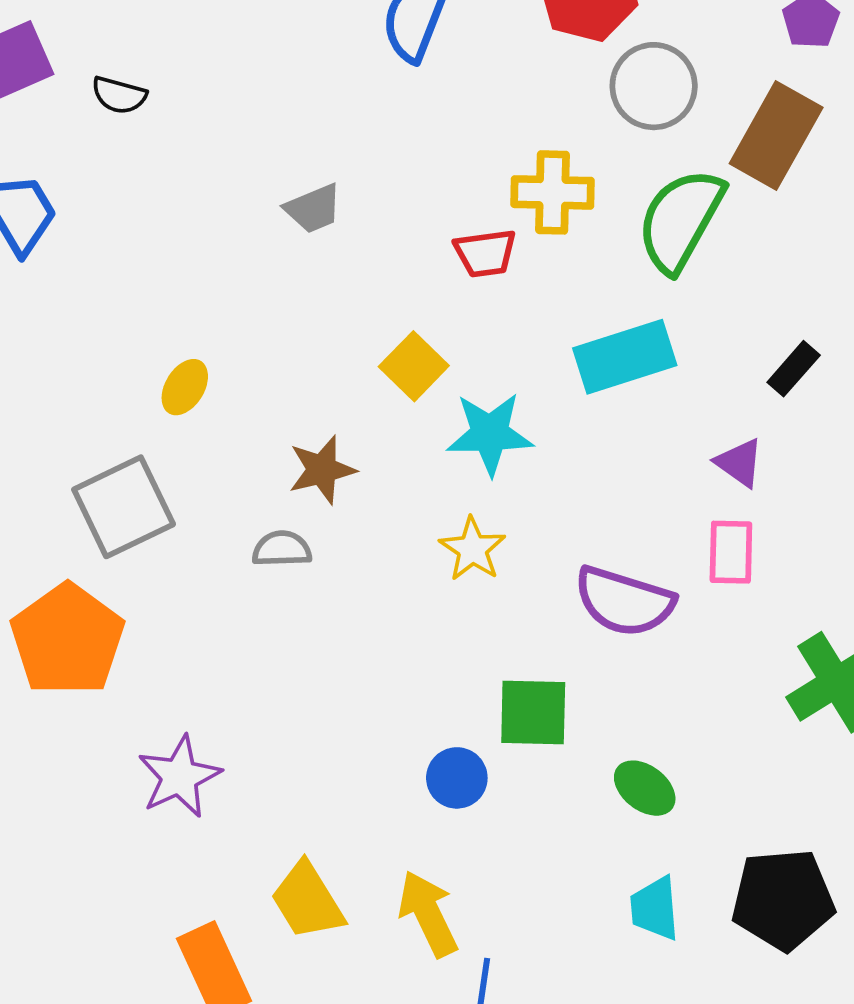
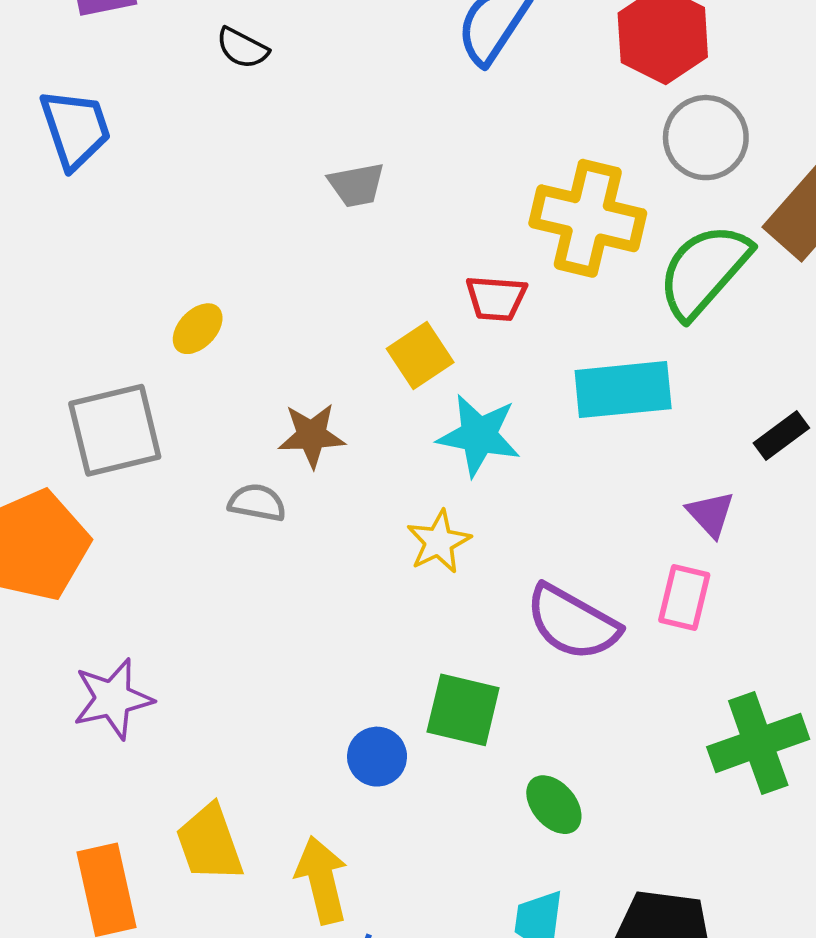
black semicircle: (119, 95) -> (242, 48), moved
yellow cross: (553, 192) -> (588, 218), size x1.4
red trapezoid: (485, 253) -> (496, 298), moved

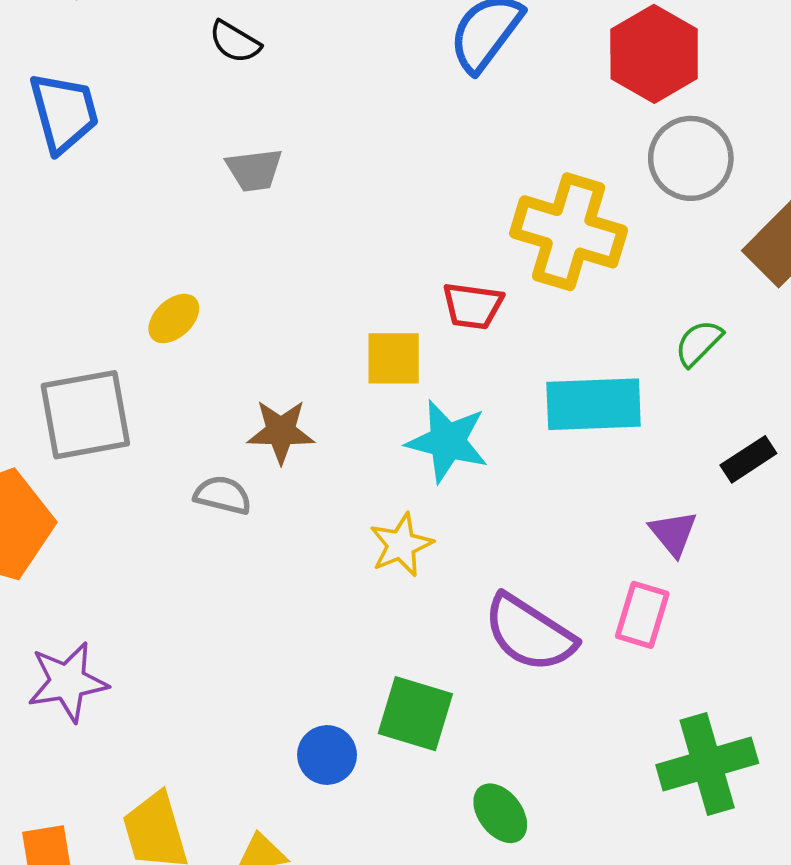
gray trapezoid: (357, 185) -> (254, 170), moved
green semicircle: (704, 271) -> (699, 343), moved, size x0.5
yellow square: (420, 355) -> (394, 358), turned 30

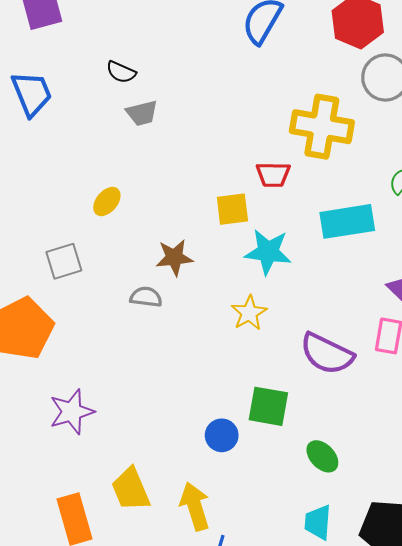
black semicircle: (235, 42) -> (121, 72), moved
gray square: (85, 415) -> (64, 261), size x0.7

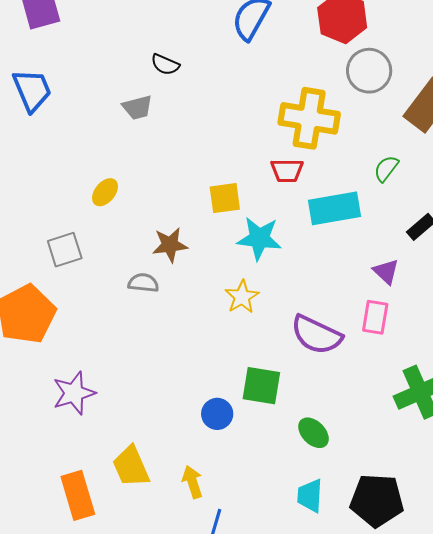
black semicircle: (121, 72) -> (165, 65), moved
red trapezoid: (273, 175) -> (287, 170), moved
yellow arrow: (195, 506) -> (192, 482), size x0.7

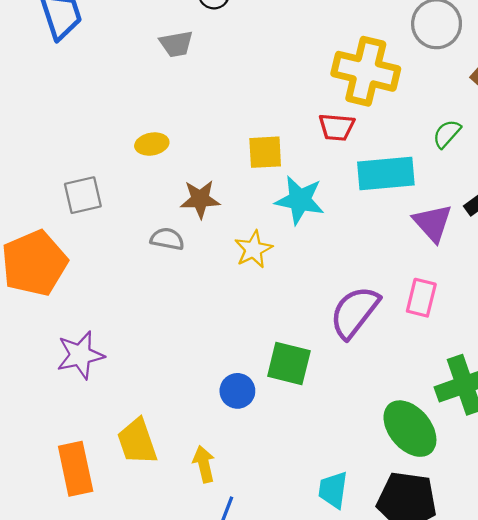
yellow ellipse: (105, 192) -> (152, 144), moved, turned 36
purple triangle: (386, 272) -> (433, 223), moved, size x1.4
yellow star: (242, 297) -> (253, 249), moved
purple semicircle: (316, 335) -> (355, 312), turned 98
green ellipse: (314, 433) -> (410, 429), moved, size x1.6

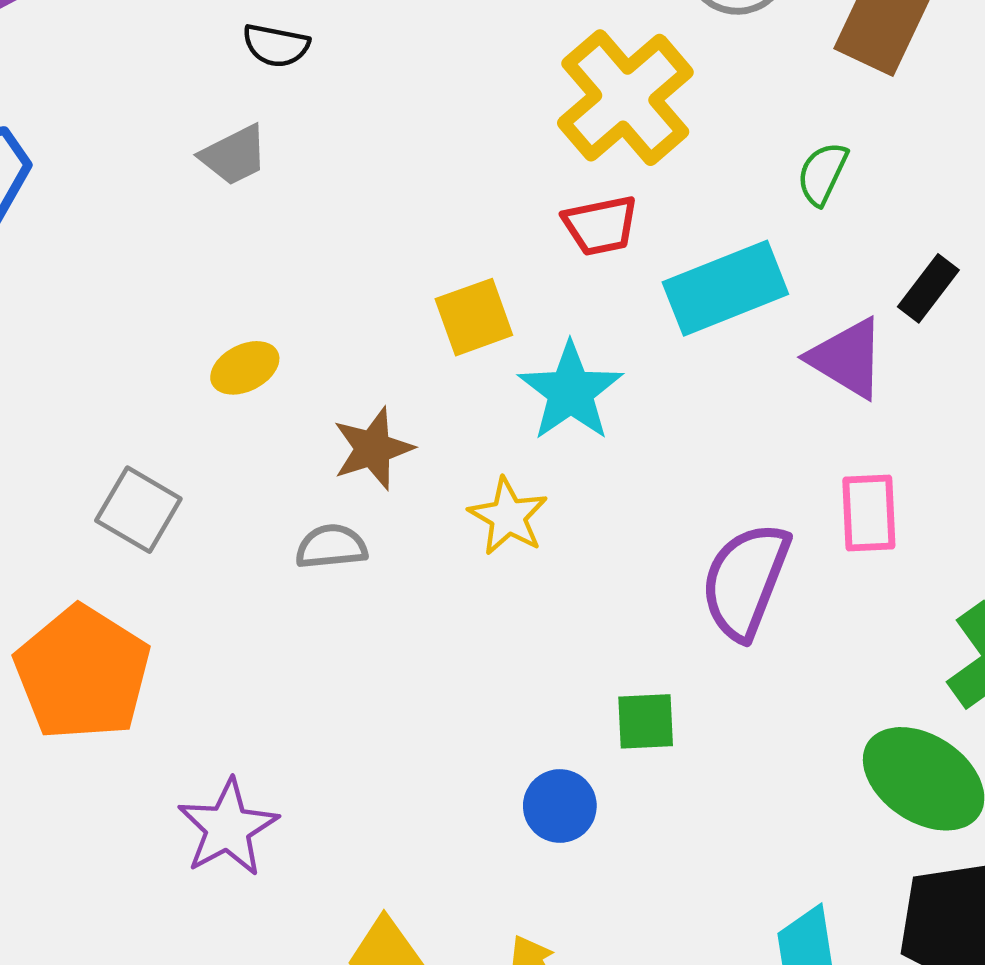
yellow cross: (366, 71) -> (625, 98), turned -38
gray square: (83, 195) -> (138, 510), turned -30
cyan star: (300, 200) -> (571, 391), turned -30
green square: (289, 363) -> (646, 721), size x0.7

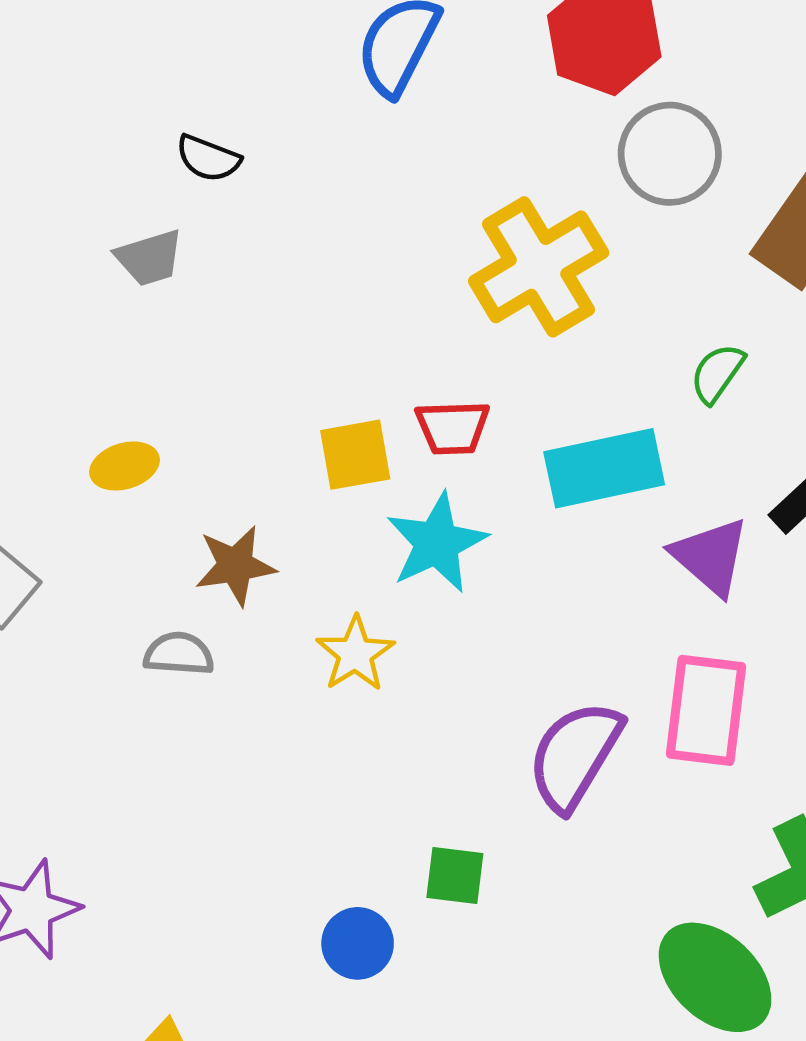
red trapezoid: (601, 225) -> (453, 428), moved
pink rectangle: (869, 513) -> (706, 710), size x1.4

